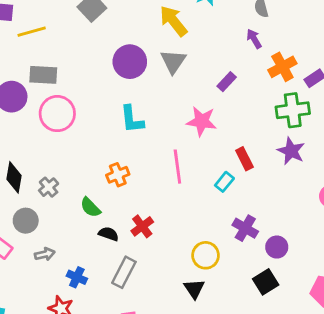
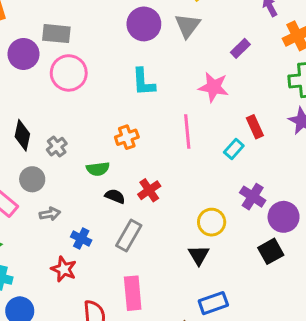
green semicircle: (90, 207) -> (98, 169), turned -55
purple circle: (277, 247) -> (284, 217), size x1.4

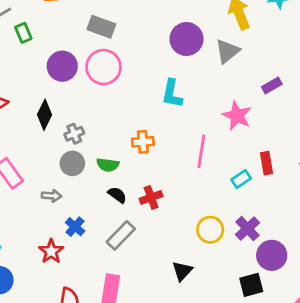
purple circle: (23, 54) -> (62, 66), moved
gray circle: (32, 179) -> (72, 163), moved
yellow circle: (212, 222) -> (210, 230), moved

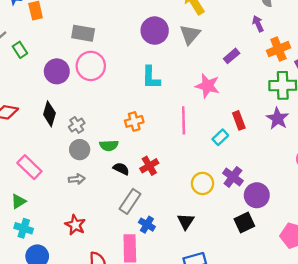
gray arrow: (51, 196) -> (77, 179), moved
blue cross: (75, 227) -> (147, 225), moved

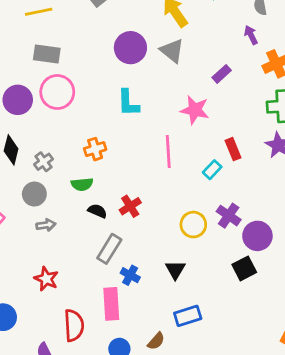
gray triangle: (190, 34) -> (172, 51), turned -30
orange cross: (134, 121) -> (95, 149), moved
gray circle: (80, 150) -> (34, 194), moved

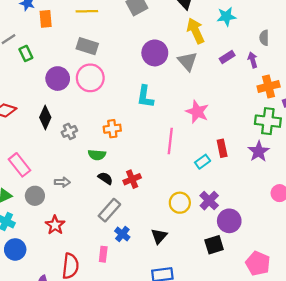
purple rectangle: (222, 74) -> (227, 57), moved
gray circle: (34, 194) -> (35, 196), moved
pink rectangle: (111, 304) -> (103, 254), size x0.6

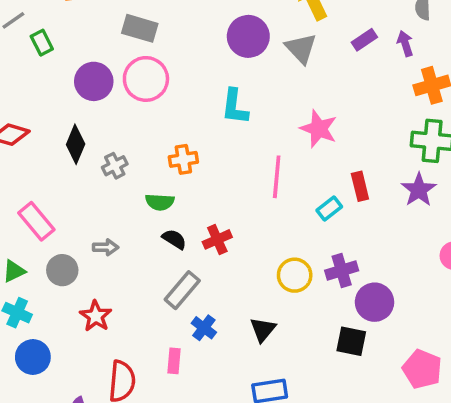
purple cross: (209, 201) -> (342, 270), turned 30
black square: (214, 245) -> (351, 341), turned 30

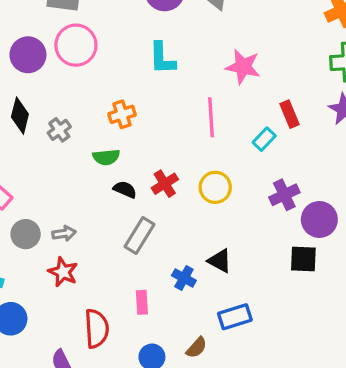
gray arrow: (106, 247) -> (64, 233), moved
yellow circle: (295, 275) -> (215, 187), moved
blue cross: (204, 328) -> (184, 278), moved
black triangle: (263, 330) -> (220, 261), turned -32

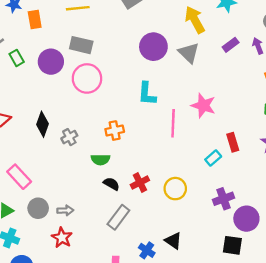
purple circle: (28, 55) -> (51, 62), moved
pink line: (211, 117) -> (173, 123), moved

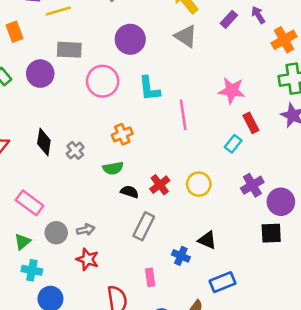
purple circle: (153, 47) -> (130, 39), moved
pink circle: (87, 78) -> (103, 81), moved
pink star: (203, 105) -> (232, 91), moved

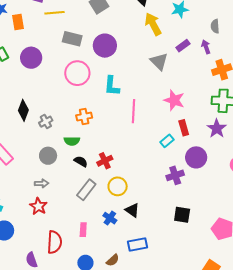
gray triangle: (186, 36) -> (159, 61), moved
gray rectangle: (69, 50) -> (72, 39), moved
yellow circle: (199, 184) -> (118, 186), moved
purple circle: (281, 202) -> (196, 157), moved
gray circle: (56, 233) -> (48, 156), moved

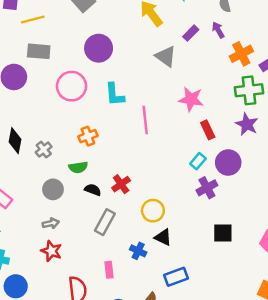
gray rectangle: (72, 39) -> (39, 51), moved
cyan rectangle: (167, 141) -> (198, 161), moved
yellow circle: (118, 186) -> (153, 211), moved

